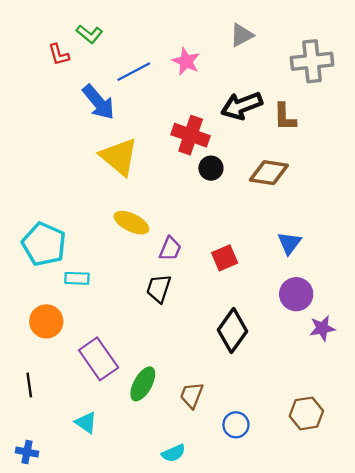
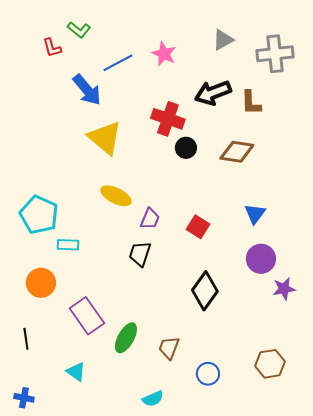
gray triangle: (242, 35) -> (223, 40), moved
red square: (225, 258) -> (198, 227), turned -35

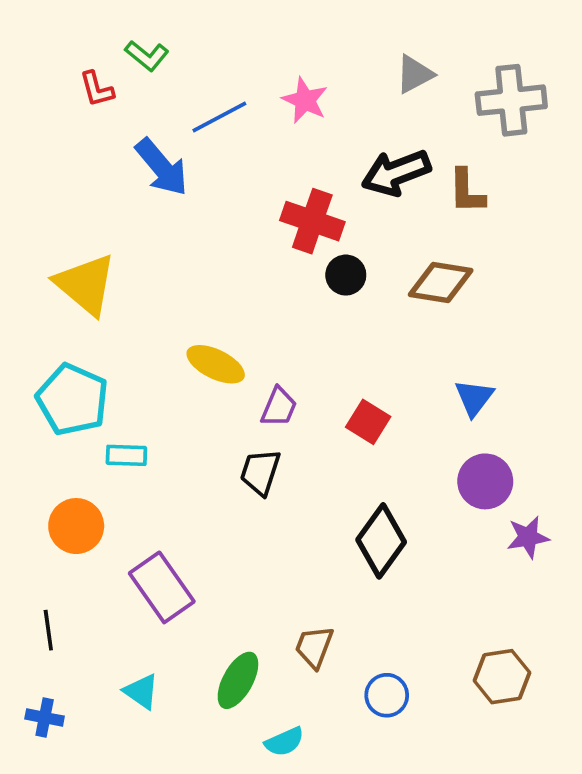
yellow triangle: (105, 138) -> (85, 284), moved
green ellipse: (126, 338) -> (238, 680), moved
blue cross: (24, 398) -> (45, 718), moved

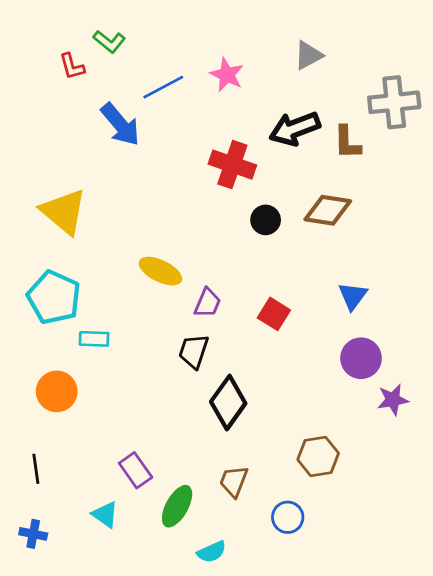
gray cross: (511, 100) -> (394, 102), moved
black circle: (346, 275) -> (266, 220), moved
black diamond: (381, 541) -> (228, 402), moved
purple rectangle: (162, 587) -> (136, 470), moved, size x0.7
brown hexagon: (502, 677) -> (318, 456), moved

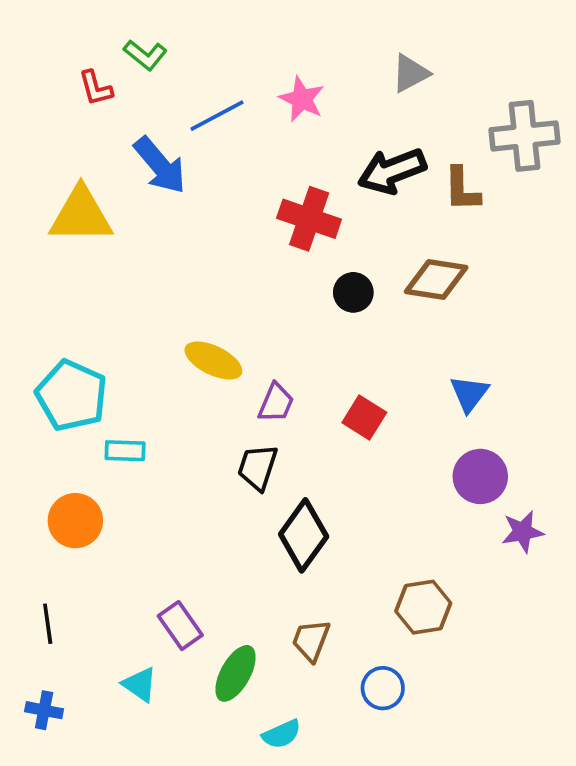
yellow triangle: (64, 212) -> (81, 215), moved, turned -40

